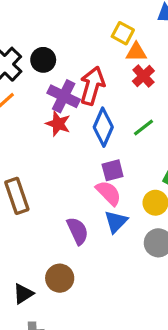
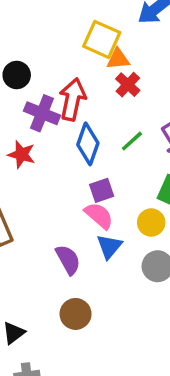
yellow square: (123, 33) -> (102, 39), size x1.5
red star: (58, 124) -> (21, 154), moved
brown circle: (60, 278) -> (76, 314), moved

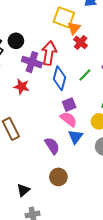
orange triangle: (118, 59) -> (74, 28), turned -40

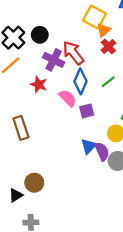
red arrow: (49, 53) -> (73, 53), turned -55
pink semicircle: (68, 119) -> (68, 98), moved
purple semicircle: (52, 146) -> (102, 151), moved
brown circle: (58, 177) -> (34, 183), moved
black triangle: (23, 190) -> (16, 195), moved

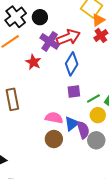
red arrow: (73, 53) -> (68, 37), turned 100
green line: (108, 82) -> (93, 99), moved
pink semicircle: (68, 98) -> (54, 118), moved, turned -42
brown circle: (34, 183) -> (54, 139), moved

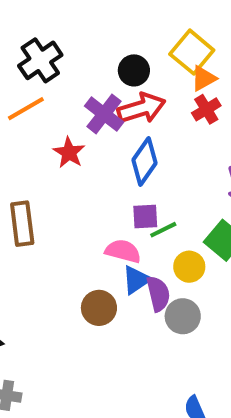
black circle: (40, 17) -> (134, 70), moved
green line: (93, 99) -> (163, 230), moved
pink semicircle: (54, 118) -> (123, 251), moved

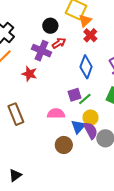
red arrow: (142, 108) -> (59, 43), size x0.6
blue diamond: (145, 162) -> (86, 67), moved
pink semicircle: (123, 251) -> (56, 114), moved
yellow circle: (189, 267) -> (90, 118), moved

